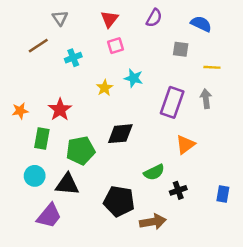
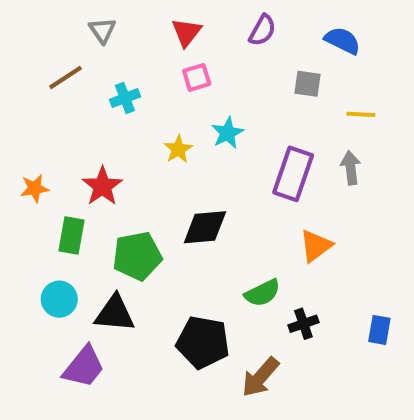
cyan star: (134, 78) -> (228, 133), turned 30
brown arrow: (153, 222) -> (260, 377), turned 140

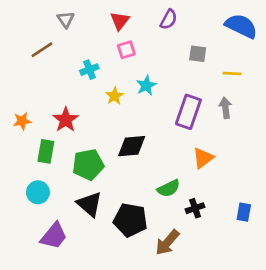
blue semicircle: (342, 41) -> (241, 26), moved, size x1.4
cyan cross: (125, 98) -> (89, 70), moved
black triangle: (115, 313) -> (89, 204), moved, turned 36

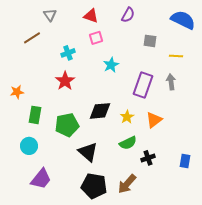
red triangle: (120, 21) -> (91, 16), turned -49
yellow star: (115, 96) -> (127, 117), moved
red star: (66, 120) -> (65, 81), moved
black triangle: (89, 204) -> (88, 152), moved
black pentagon: (130, 220) -> (94, 186), moved

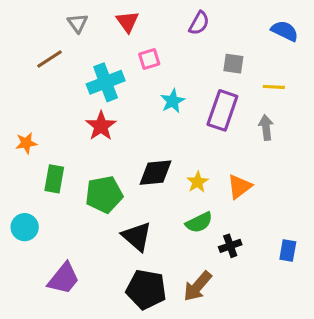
red triangle: (91, 16) -> (127, 22), moved, turned 35
blue semicircle: (183, 20) -> (285, 31), size x0.7
cyan cross: (68, 53) -> (106, 82), size x1.6
purple rectangle: (143, 85) -> (222, 110), moved
cyan circle: (29, 146) -> (25, 227), moved

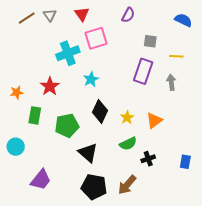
brown line: (50, 59) -> (27, 18), moved
pink square: (149, 59) -> (96, 38), size x1.6
cyan star: (173, 101) -> (91, 79), moved
red star: (101, 126) -> (50, 86), moved
black diamond: (155, 173) -> (100, 111), turned -60

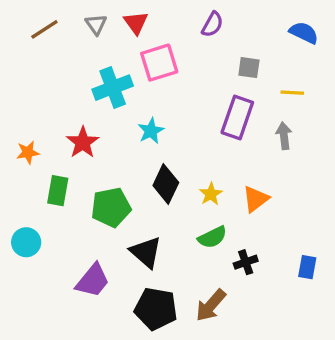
gray triangle: (50, 15) -> (96, 24), moved
purple trapezoid: (41, 180) -> (93, 280), moved

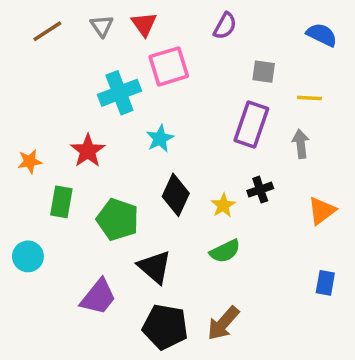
orange triangle: (256, 199) -> (322, 211), moved
green pentagon: (111, 207) -> (118, 219), turned 30
black cross: (246, 262) -> (260, 190), moved

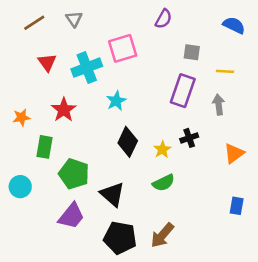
red triangle: (144, 24) -> (47, 62), moved
green pentagon: (118, 219) -> (74, 174), moved

